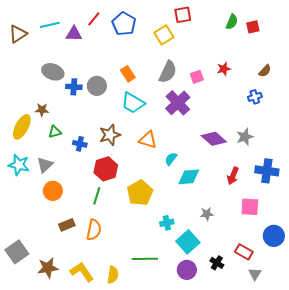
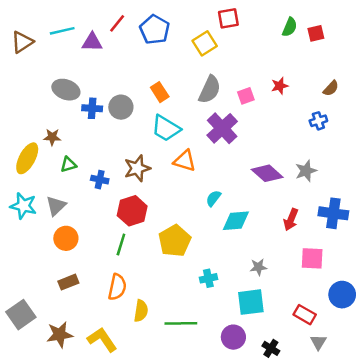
orange triangle: (148, 140) -> (185, 161), moved
brown rectangle: (67, 225) -> (68, 282), moved
cyan square: (188, 242) -> (251, 302), moved, turned 35
black cross: (217, 263) -> (271, 348), moved
yellow semicircle: (113, 275) -> (141, 311), moved

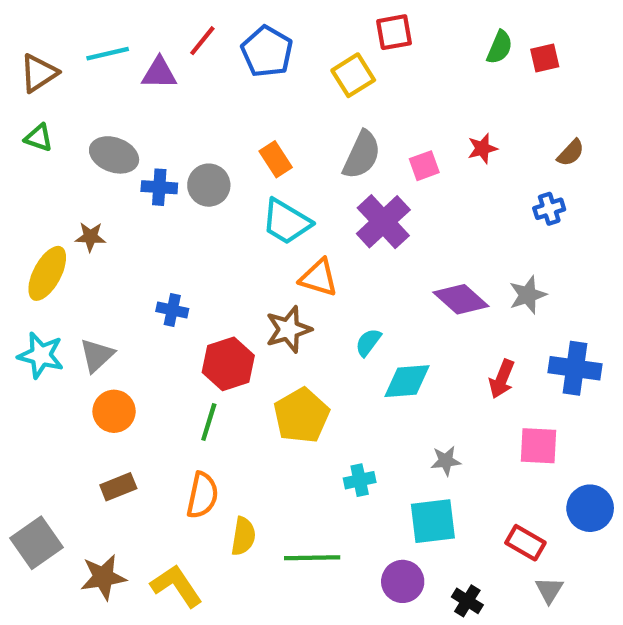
green triangle: (68, 165) -> (39, 138), moved, turned 35
brown star: (137, 168) -> (289, 329), moved

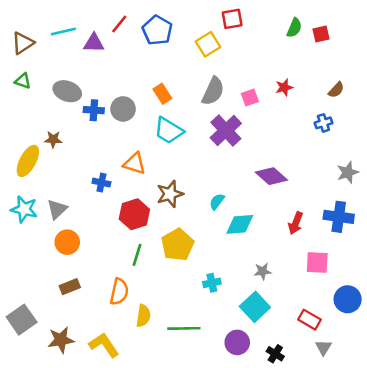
orange triangle: (319, 278) -> (134, 164), moved
gray star: (528, 295) -> (348, 172), moved
green line: (209, 422) -> (137, 255), moved
cyan square: (433, 521) -> (255, 307), turned -36

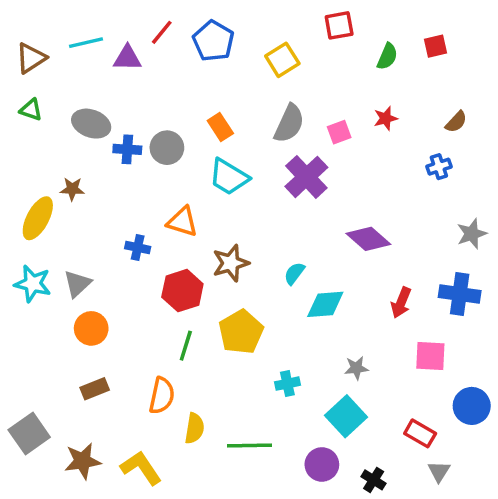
red square: (232, 19) -> (339, 25), moved
green semicircle: (294, 28) -> (387, 56), moved

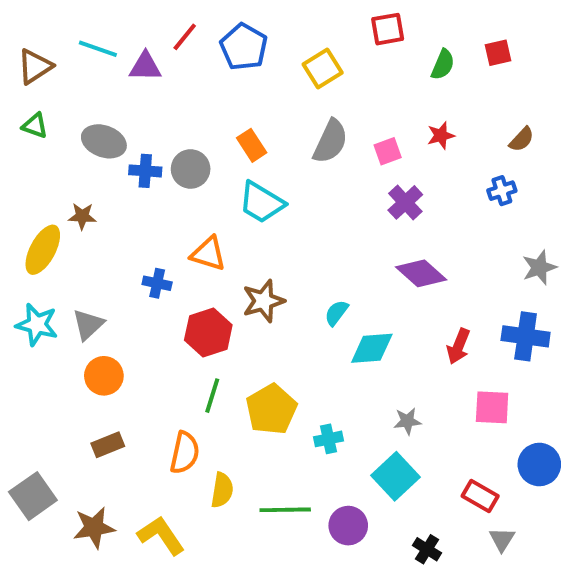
cyan line: (86, 43) -> (98, 49), turned 32
purple cross: (306, 177) -> (405, 202), moved, size x0.7
yellow pentagon: (241, 332) -> (271, 409), moved
purple circle: (322, 464) -> (348, 526), moved

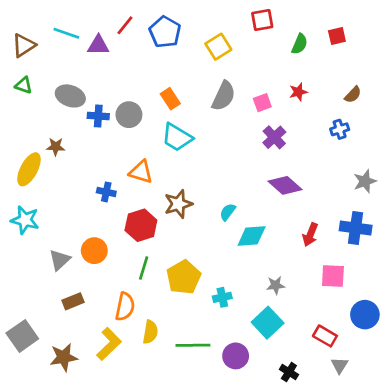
gray triangle: (88, 325) -> (60, 260), moved
orange circle: (104, 376) -> (94, 251), moved
yellow L-shape: (161, 535) -> (109, 344), moved, turned 80

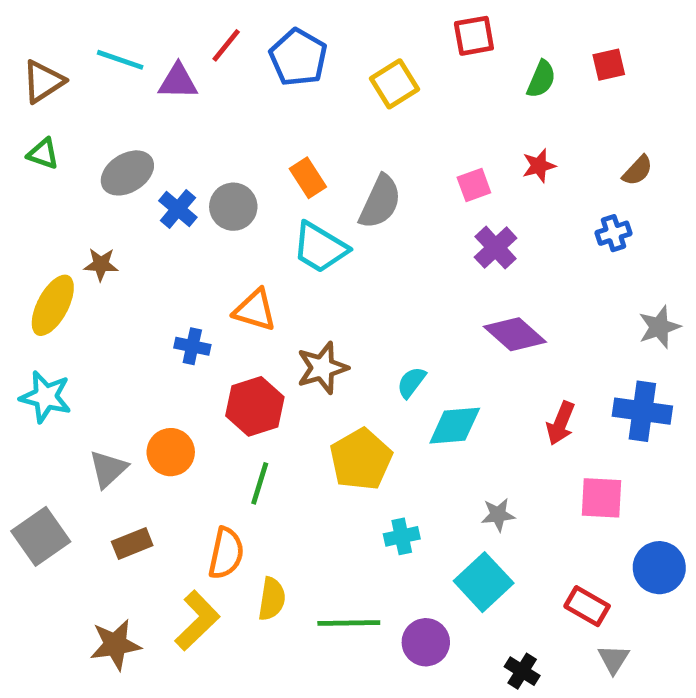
gray ellipse: (70, 96) -> (127, 173), turned -52
gray semicircle: (224, 96) -> (380, 202), moved
blue cross: (98, 116) -> (178, 209), turned 36
yellow pentagon: (184, 277) -> (361, 459), moved
gray square: (22, 336) -> (41, 536), moved

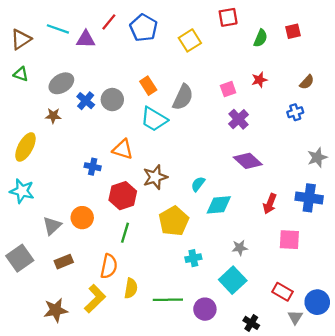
brown star: (101, 264) -> (53, 116), moved
blue circle: (659, 568) -> (317, 302), moved

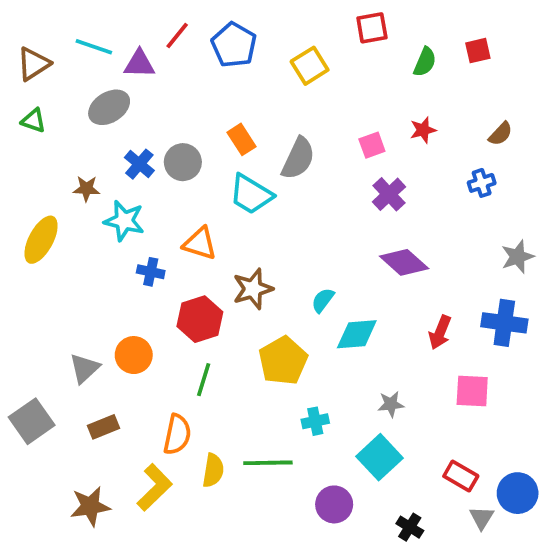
gray ellipse: (61, 83) -> (109, 107), moved
cyan star: (22, 191) -> (124, 221), moved
green line: (168, 300) -> (268, 463), moved

